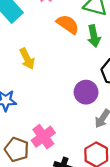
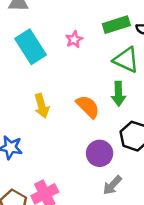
orange semicircle: (68, 24) -> (88, 107), moved

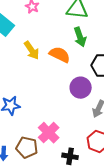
yellow arrow: (42, 106) -> (32, 50), moved

